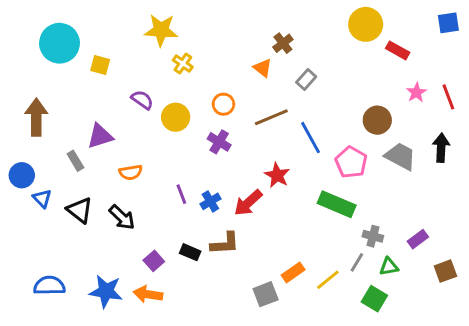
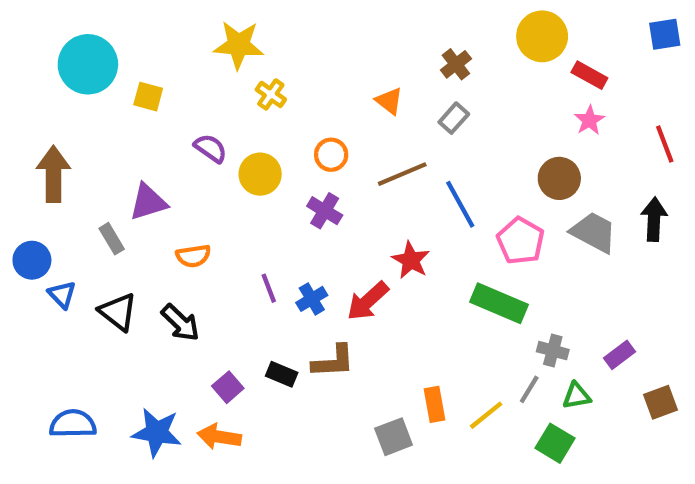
brown cross: (283, 43) -> (456, 64), moved
pink star: (416, 93) -> (589, 120), moved
orange rectangle: (293, 272) -> (434, 404), turned -65

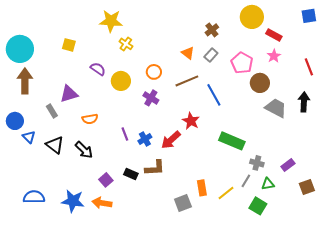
cyan circle: (88, 64) -> (20, 49), moved
orange triangle: (389, 101) -> (188, 53), moved
pink pentagon: (521, 241) -> (242, 63), moved

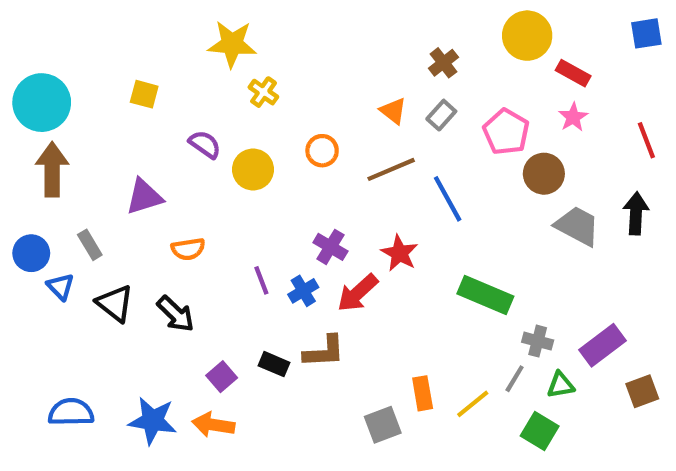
purple cross: (151, 98) -> (330, 247), moved
gray rectangle: (52, 111) -> (90, 245), moved
purple rectangle: (288, 165) -> (602, 345), size x1.5

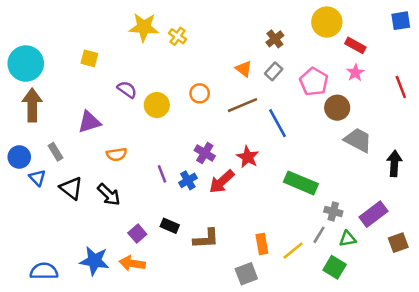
yellow cross: (263, 92) -> (178, 36), moved
black arrow: (636, 213) -> (394, 163), moved
brown L-shape: (324, 352) -> (206, 239), moved
blue semicircle: (71, 412) -> (44, 271), moved
gray square: (383, 425) -> (246, 274), moved

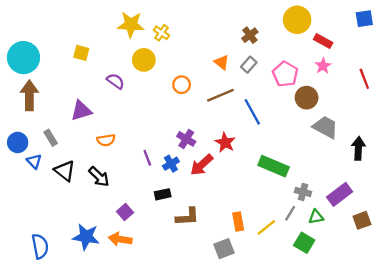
yellow circle: (157, 105) -> (144, 60), moved
black rectangle: (170, 226) -> (163, 194), moved, turned -35
blue semicircle: (44, 271) -> (40, 246), turned 80

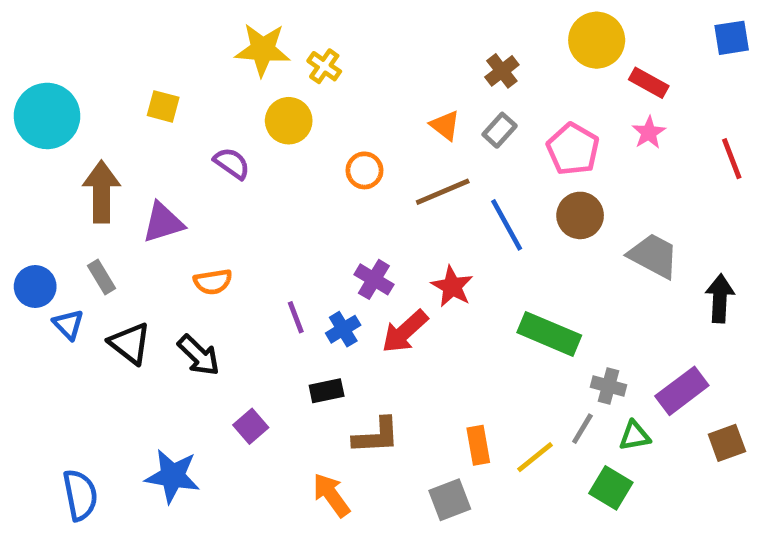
brown arrow: (29, 95) -> (101, 192), moved
brown circle: (307, 98) -> (580, 215), moved
orange arrow: (120, 239) -> (331, 495), moved, turned 45

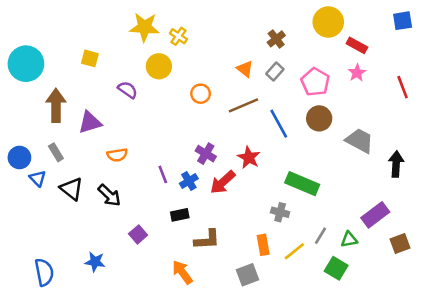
gray cross: (608, 386) -> (280, 212), moved
blue star: (173, 476) -> (95, 262), size x0.7

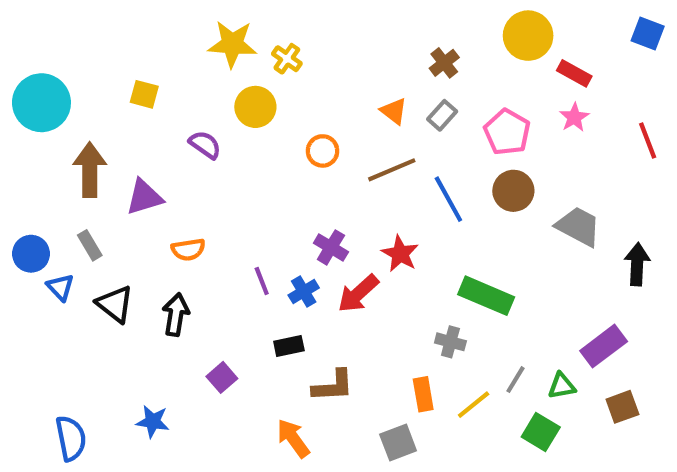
blue square: (403, 21) -> (648, 33), turned 30
black arrow: (109, 195) -> (176, 315), turned -125
brown square: (400, 244) -> (622, 407), moved

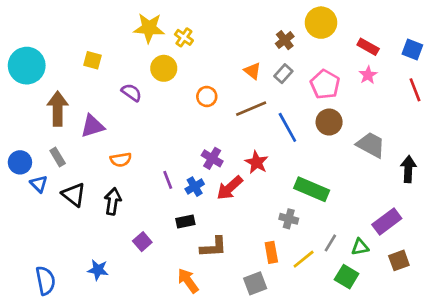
blue square: (648, 33) -> (412, 49), moved
yellow circle: (528, 36) -> (321, 23), moved

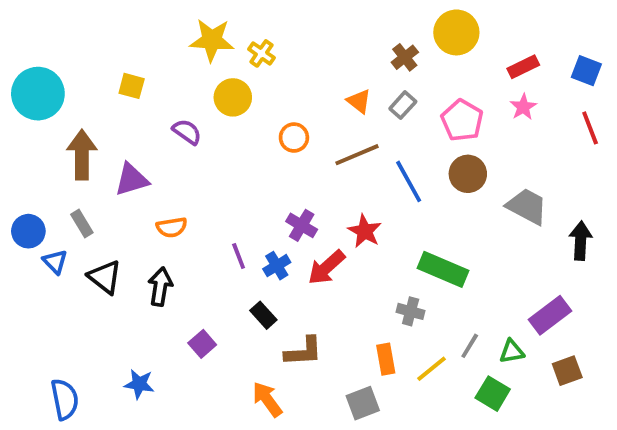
red rectangle: (368, 47) -> (523, 67), turned -55
black rectangle: (185, 221) -> (263, 315), turned 60

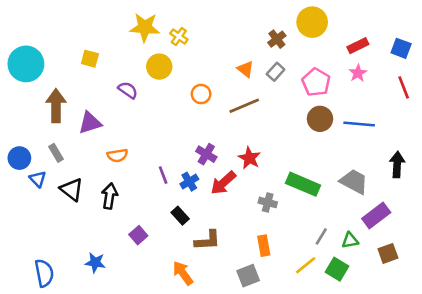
blue line: (409, 181) -> (359, 124), moved, turned -56
gray trapezoid: (527, 206) -> (354, 182), moved
gray cross: (411, 311) -> (268, 202), moved
yellow line: (432, 369) -> (306, 265), moved

